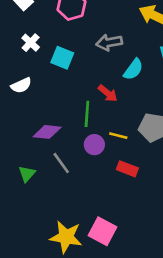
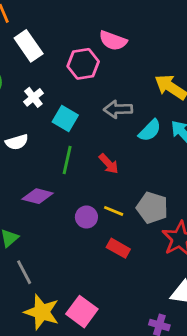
cyan semicircle: (133, 69) -> (150, 130), moved
green line: (87, 114) -> (67, 160), moved
gray line: (61, 163) -> (24, 272), moved

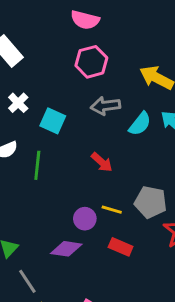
pink semicircle: (113, 41) -> (85, 20), moved
pink hexagon: (83, 64) -> (91, 62), moved
green line: (67, 160) -> (37, 165), moved
purple diamond: (38, 196) -> (66, 249), moved

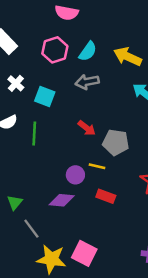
pink hexagon: (91, 62) -> (55, 50), moved
cyan semicircle: (140, 124) -> (88, 51), moved
gray pentagon: (151, 202) -> (116, 142), moved

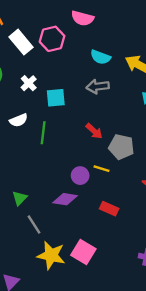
pink hexagon: (55, 50) -> (52, 39), moved
cyan semicircle: (88, 51) -> (100, 57), turned 72
cyan square: (45, 97) -> (56, 98), turned -30
red rectangle: (106, 196) -> (109, 209), moved

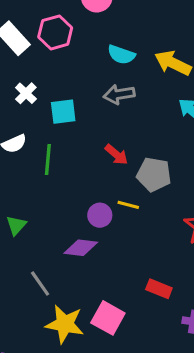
green triangle: (20, 198) -> (16, 225), moved
red rectangle: (109, 209) -> (159, 289), moved

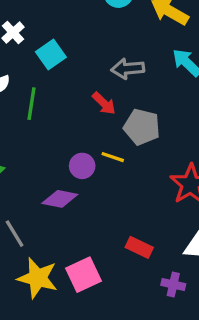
gray arrow: (119, 94) -> (128, 69), moved
cyan square: (63, 112) -> (51, 54), turned -32
pink square: (108, 318) -> (84, 275), turned 32

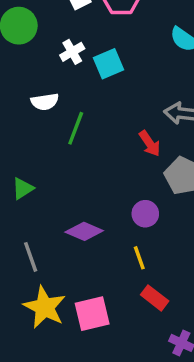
cyan square: (51, 54) -> (109, 64), moved
yellow line: (113, 157) -> (139, 258), moved, turned 40
purple circle: (82, 166) -> (145, 214), moved

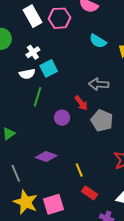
cyan square: (109, 64) -> (49, 68), moved
white semicircle: (45, 102) -> (27, 74), moved
purple circle: (145, 214) -> (62, 118), moved

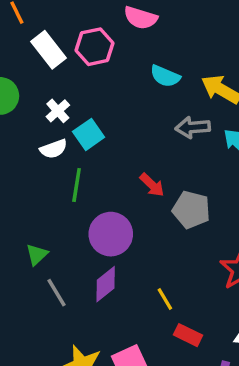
gray arrow: (99, 84) -> (193, 127), moved
purple circle: (62, 118) -> (111, 234), moved, size x1.6
purple diamond: (46, 157) -> (106, 284), turned -50
gray line: (16, 173) -> (56, 293), moved

